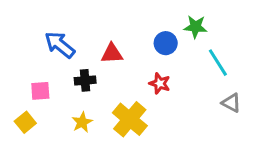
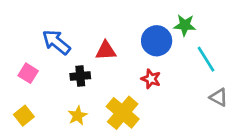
blue circle: (166, 43) -> (157, 41), size x1.4
pink square: (40, 91) -> (28, 73), moved, turned 36

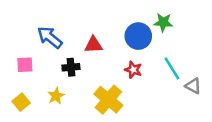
cyan line: (206, 59) -> (172, 68), moved
pink square: (28, 73) -> (25, 65), turned -35
yellow star: (77, 116) -> (56, 96), moved

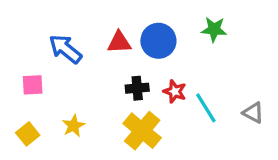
blue circle: (138, 36) -> (158, 41), moved
red triangle: (93, 45) -> (119, 42), moved
black cross: (71, 67) -> (137, 88), moved
cyan line: (172, 68) -> (206, 108), moved

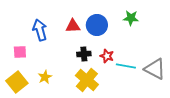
blue arrow: (65, 49) -> (40, 30), turned 35
cyan line: (206, 108) -> (126, 66), turned -48
gray triangle: (253, 113) -> (155, 69), size x1.6
yellow square: (28, 134) -> (17, 82), size x1.5

